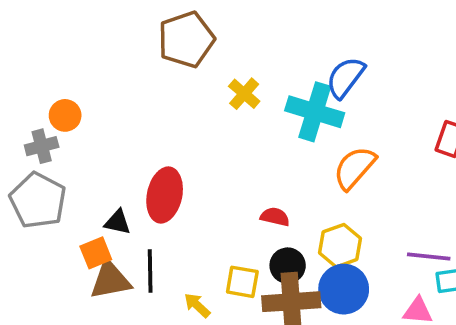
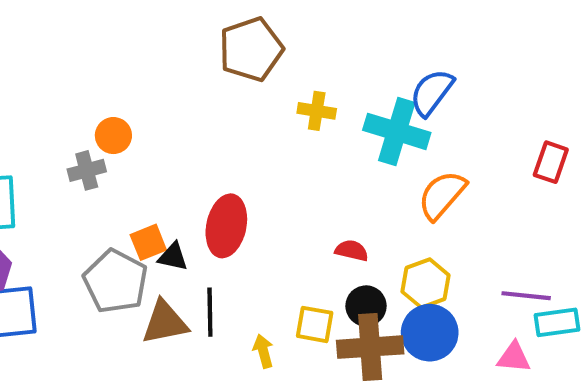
yellow cross: (244, 94) -> (317, 111), turned -32
gray pentagon: (38, 200) -> (115, 281), moved
orange square: (96, 253) -> (148, 242), moved
yellow arrow: (197, 305) -> (263, 351), turned 32

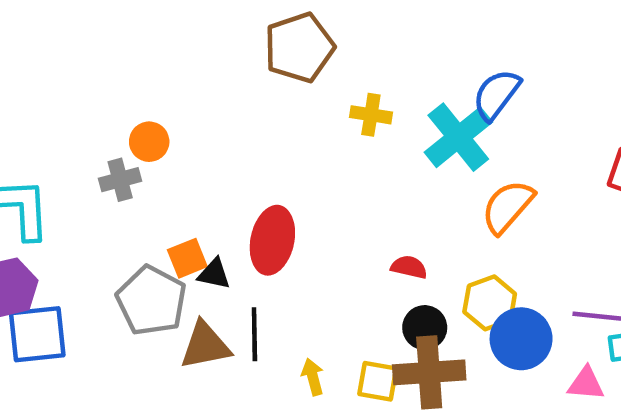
cyan cross: (397, 131) -> (458, 137), turned 34
yellow square: (315, 324) -> (378, 381), moved
blue circle: (430, 333) -> (521, 339), moved

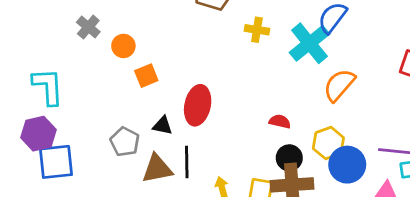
gray cross: (120, 180) -> (88, 27), moved, turned -35
orange square: (187, 258) -> (146, 76), moved
gray pentagon: (151, 301) -> (125, 142), size x0.7

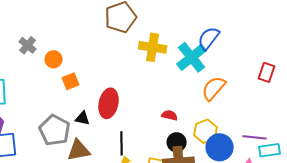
yellow cross: (257, 30) -> (153, 47), size x1.5
gray pentagon: (125, 142) -> (55, 130), size x1.4
black line: (187, 162) -> (122, 143), moved

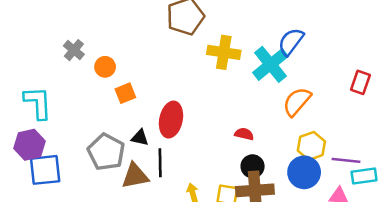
yellow hexagon: (206, 131) -> (311, 146), moved
black line: (122, 143) -> (160, 163), moved

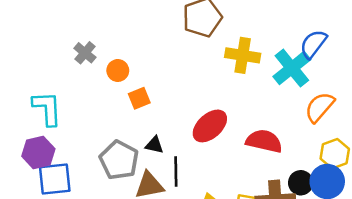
red ellipse: (171, 120) -> (210, 126), moved, turned 36
red semicircle: (244, 134) -> (264, 141), size x1.8
black circle: (253, 166) -> (301, 183), moved

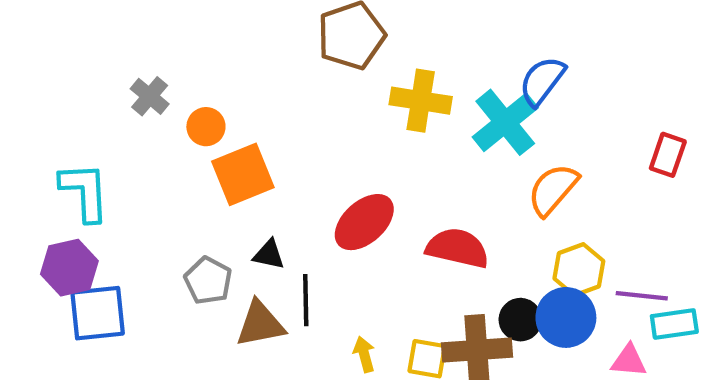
orange square: (139, 98) -> (243, 174), size x1.6
gray pentagon: (119, 160) -> (208, 281), size x0.7

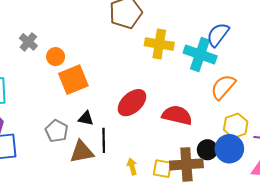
cyan cross: (505, 122) -> (200, 54), turned -32

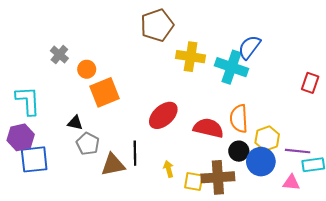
orange semicircle: (223, 87) -> (239, 119), moved, turned -44
black triangle: (86, 118) -> (75, 123), moved
black circle: (207, 150) -> (239, 151), moved
yellow arrow: (132, 167) -> (169, 169), moved

